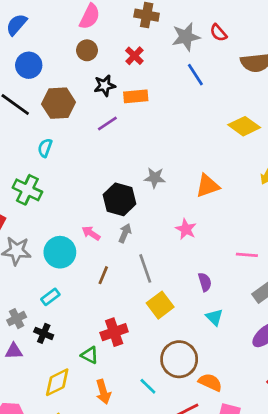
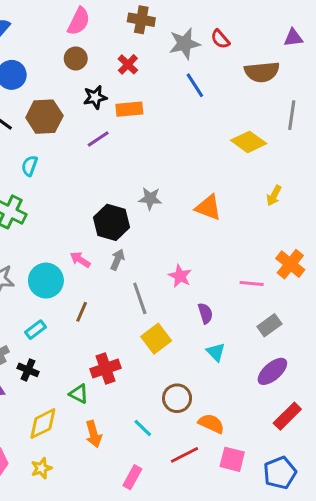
orange triangle: (208, 186) -> (208, 207), turned 40
pink star: (186, 229) -> (180, 276), moved
brown line: (103, 275) -> (82, 312), moved
brown circle: (179, 359) -> (177, 398), size x0.7

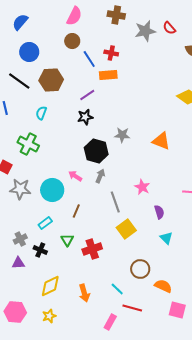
red cross: (128, 64) -> (111, 53), moved, turned -32
blue line: (195, 85) -> (89, 59), moved
black star: (95, 97) -> (85, 117), moved
green triangle: (79, 394) -> (67, 240), moved, turned 32
red line: (184, 455) -> (132, 308), moved, turned 42

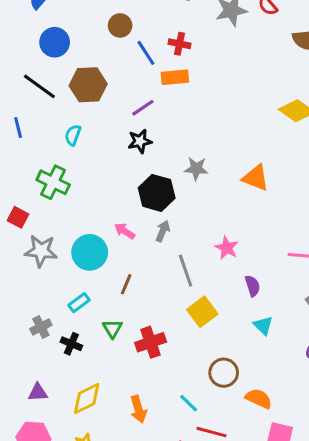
purple triangle: (18, 263) -> (38, 392), moved

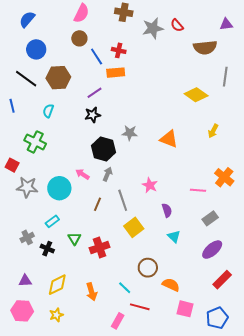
brown line: (126, 284) -> (98, 204), moved

